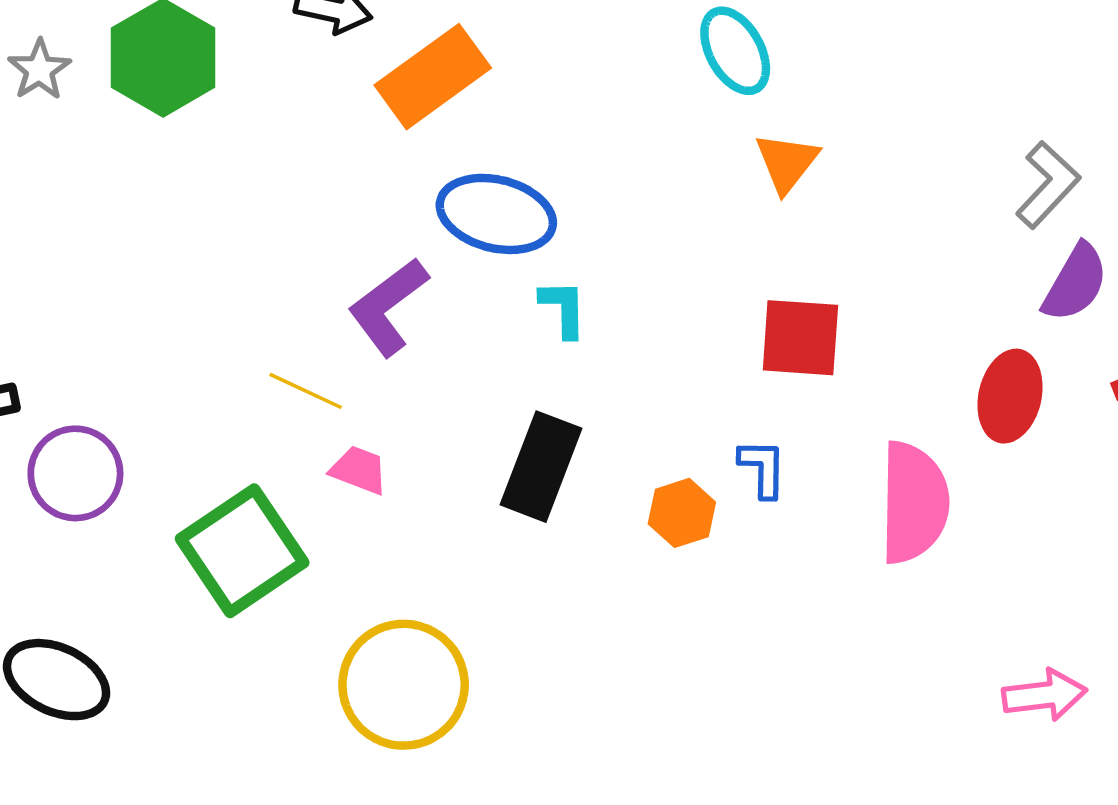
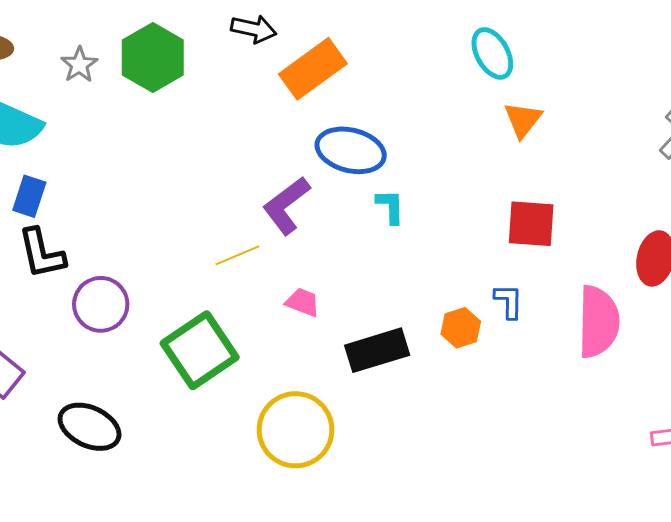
yellow line: (306, 391) -> (237, 255), turned -48
black rectangle: (541, 467) -> (377, 350), moved, turned 52
pink trapezoid: (359, 470) -> (303, 302), moved

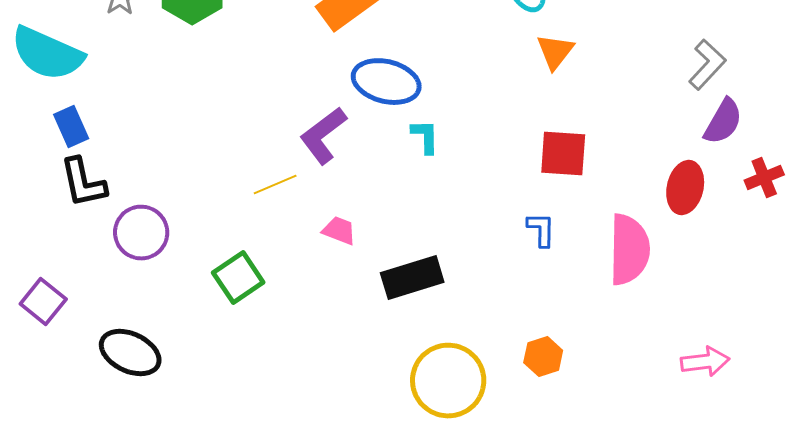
blue rectangle: (29, 196) -> (71, 127), turned -42
orange hexagon: (461, 328) -> (543, 357), moved
green square: (200, 350) -> (238, 278), size x0.7
yellow circle: (296, 430) -> (448, 381), moved

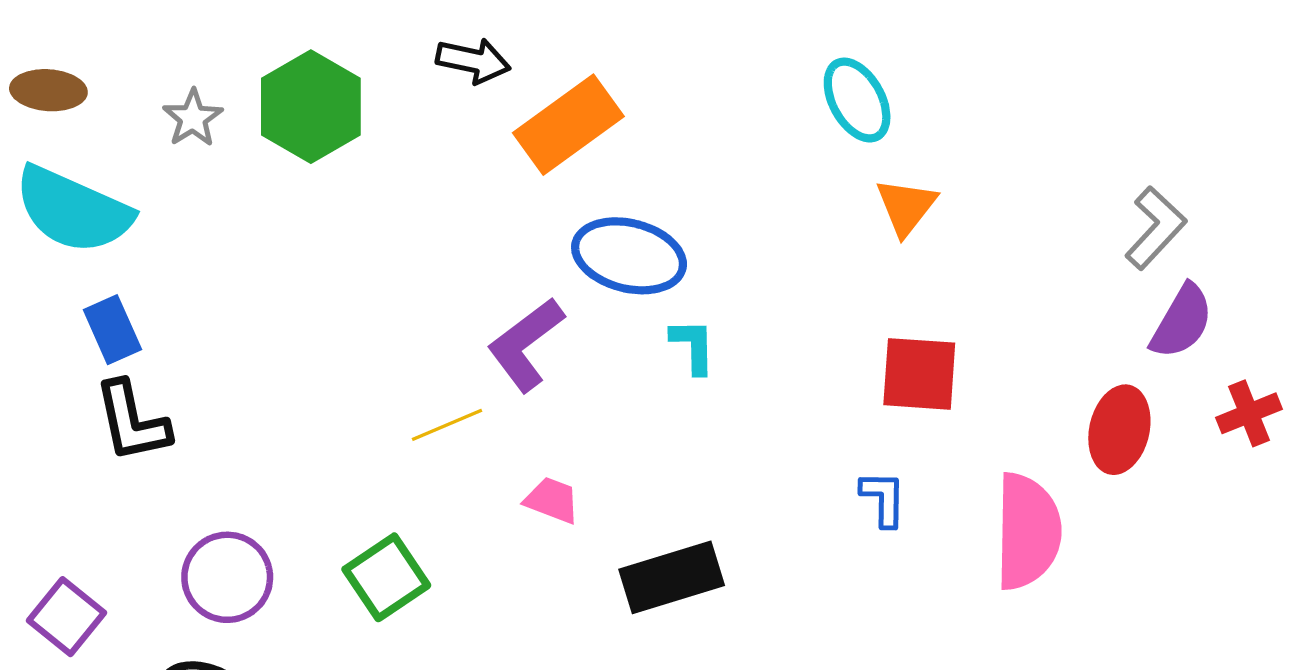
purple circle: (141, 233) -> (227, 577), moved

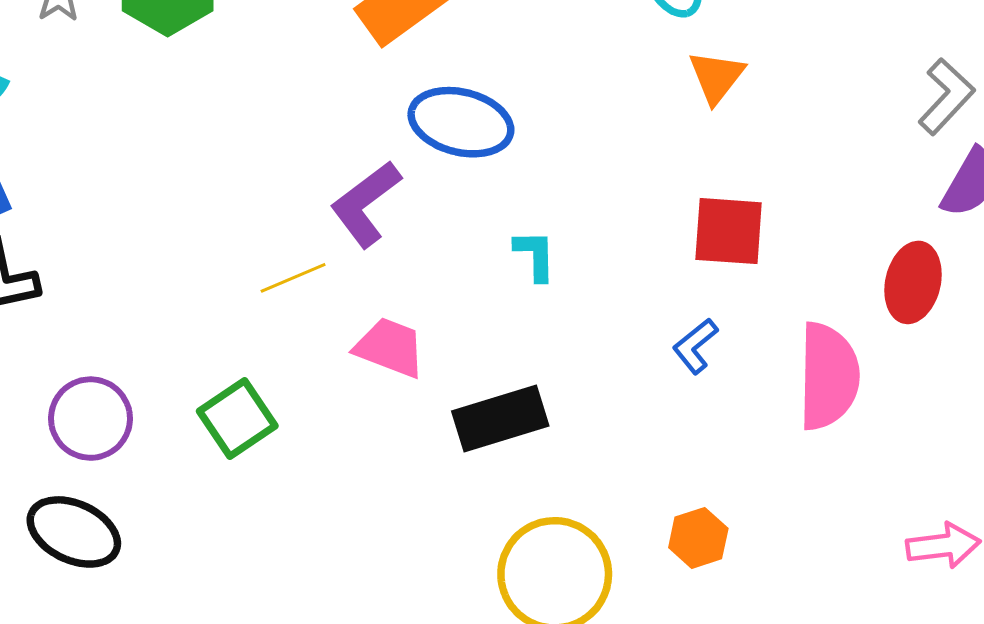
cyan L-shape: (693, 346) -> (535, 255), moved
blue L-shape: (883, 499) -> (695, 346), turned -130
pink trapezoid: (552, 500) -> (390, 347), size x1.4

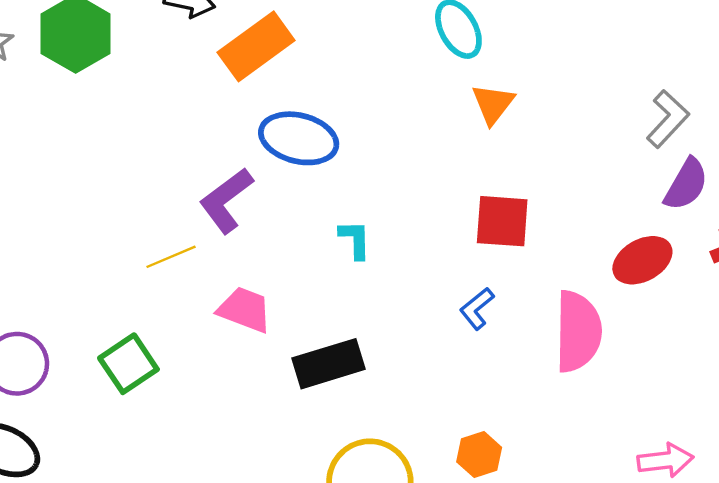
red ellipse: (913, 282) -> (642, 260), turned 48

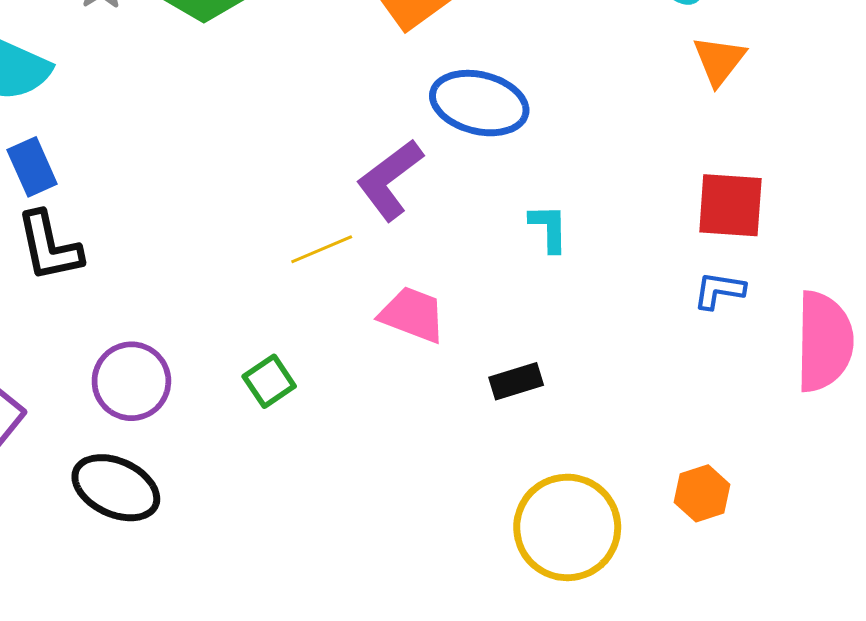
blue L-shape: (477, 309) -> (719, 290), moved, turned 48
green square: (128, 364) -> (269, 381), size x0.7
black rectangle: (329, 364) -> (516, 381), size x0.6

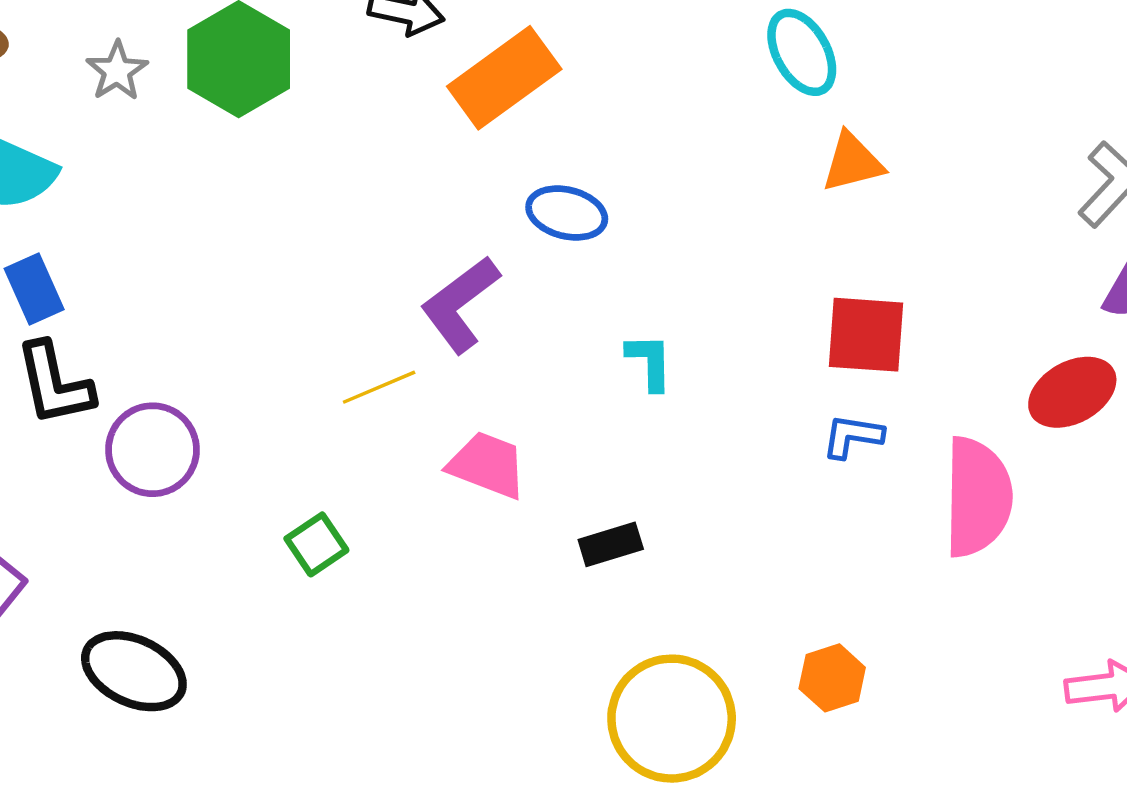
orange triangle: (719, 60) -> (852, 162), turned 38
blue ellipse: (479, 103) -> (567, 213), size x0.7
purple circle: (131, 381) -> (152, 450), moved

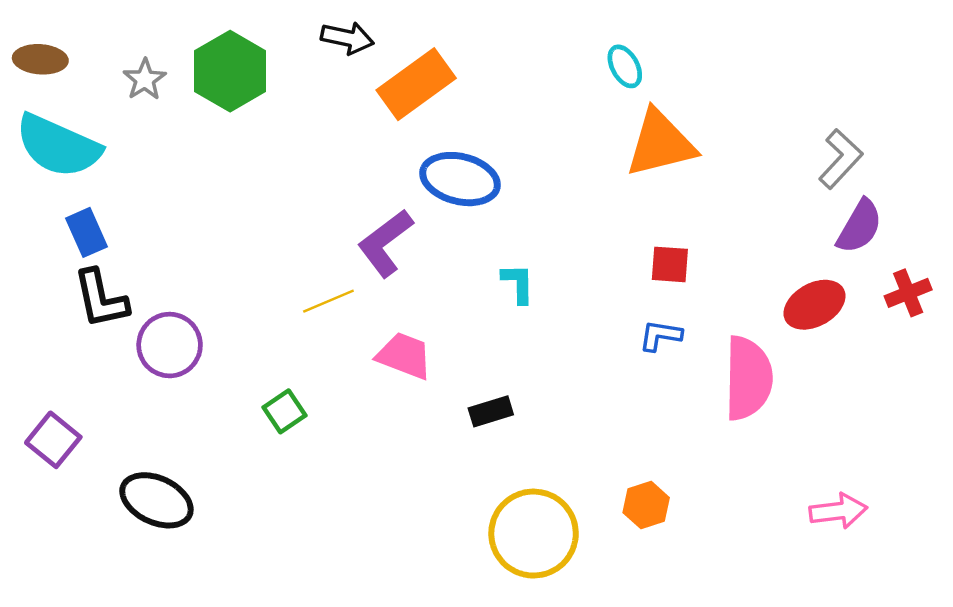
cyan ellipse: (802, 52) -> (625, 66), size x0.7
orange triangle: (852, 162) -> (660, 143), size x1.6
blue ellipse: (567, 213) -> (460, 179), size x1.4
red square: (866, 335) -> (670, 264), size x0.7

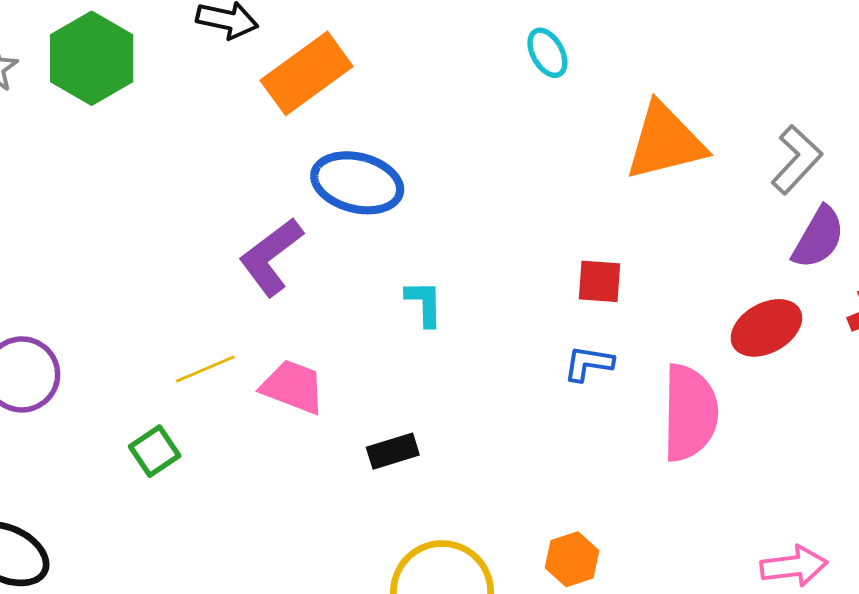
orange triangle: (660, 143) -> (665, 142), moved
yellow line: (328, 301) -> (205, 369), moved

